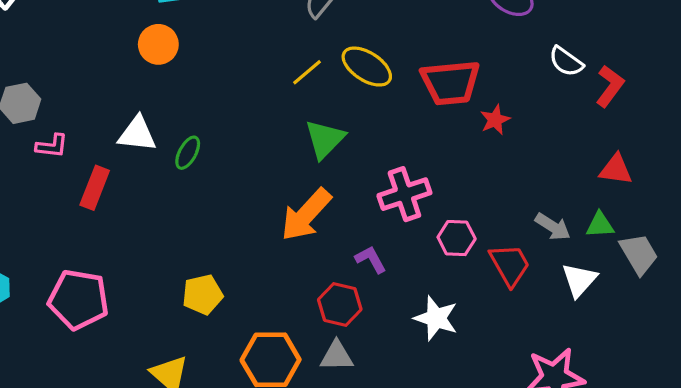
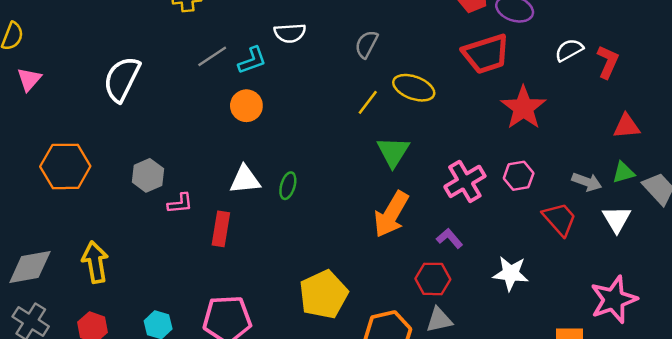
white semicircle: (566, 61) -> (569, 50), turned 128
red trapezoid: (450, 83) -> (486, 54), moved
red star: (495, 120) -> (523, 108), size x1.8
pink hexagon: (457, 238) -> (519, 176), moved
yellow pentagon: (203, 295) -> (324, 294), size x1.5

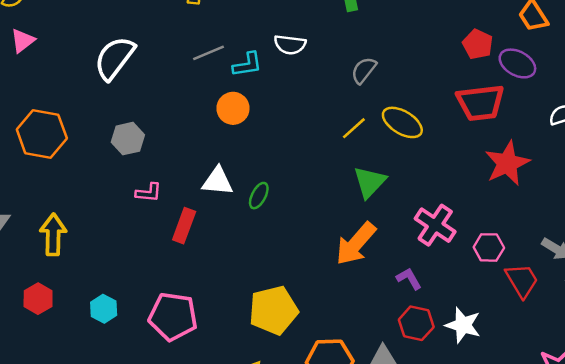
gray hexagon: (148, 175) -> (128, 139), moved
pink hexagon: (519, 176) -> (489, 247), moved
pink cross: (465, 181) -> (435, 225), turned -36
red hexagon: (433, 279) -> (416, 323), moved

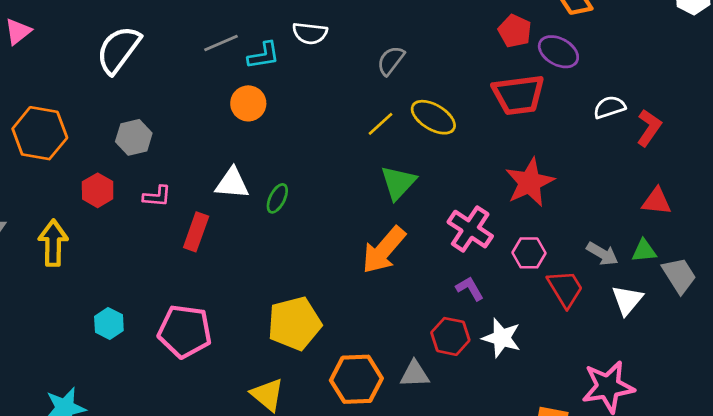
red star: (507, 163) -> (530, 182), moved
purple L-shape: (409, 279) -> (470, 289), moved
red hexagon: (38, 299) -> (98, 190), moved

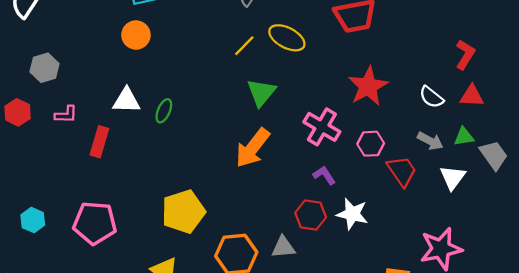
white semicircle: (609, 107) -> (431, 97), moved, turned -120
red L-shape: (649, 128) -> (465, 55), moved

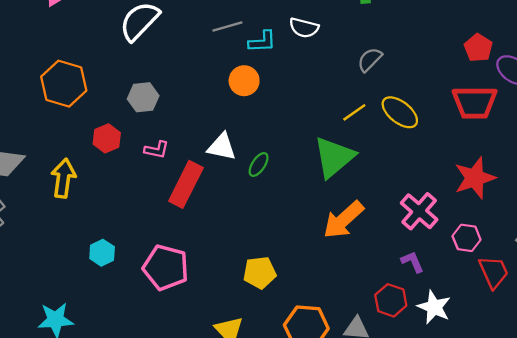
green triangle: (261, 92) -> (334, 157), moved, size x1.4
red rectangle: (99, 142) -> (186, 184), size x1.4
yellow pentagon: (183, 212) -> (260, 273), size x0.7

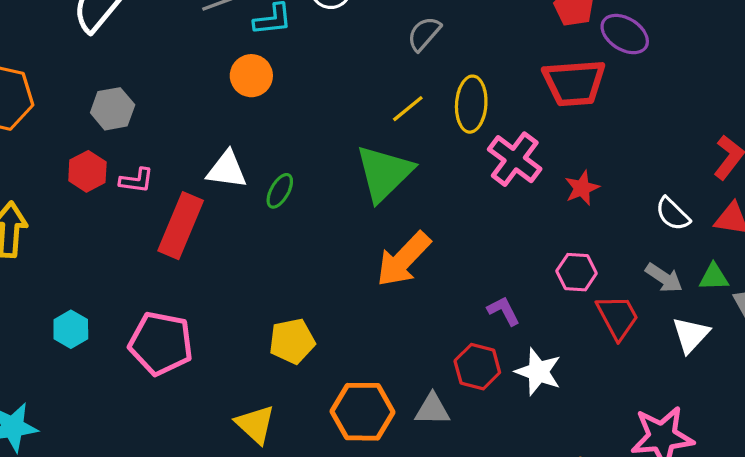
yellow ellipse: (400, 112) -> (471, 104), turned 60
red hexagon: (107, 138) -> (87, 171), moved
red star: (475, 178) -> (582, 188), size x0.6
pink cross: (419, 211) -> (515, 159), moved

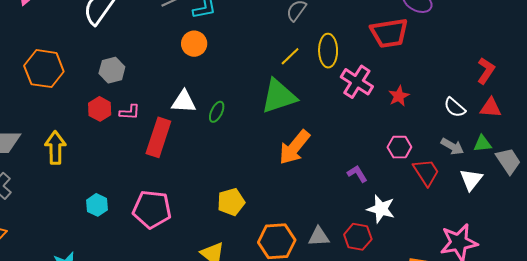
green triangle: (384, 173) -> (279, 96), turned 30
red hexagon: (477, 367) -> (358, 237), moved

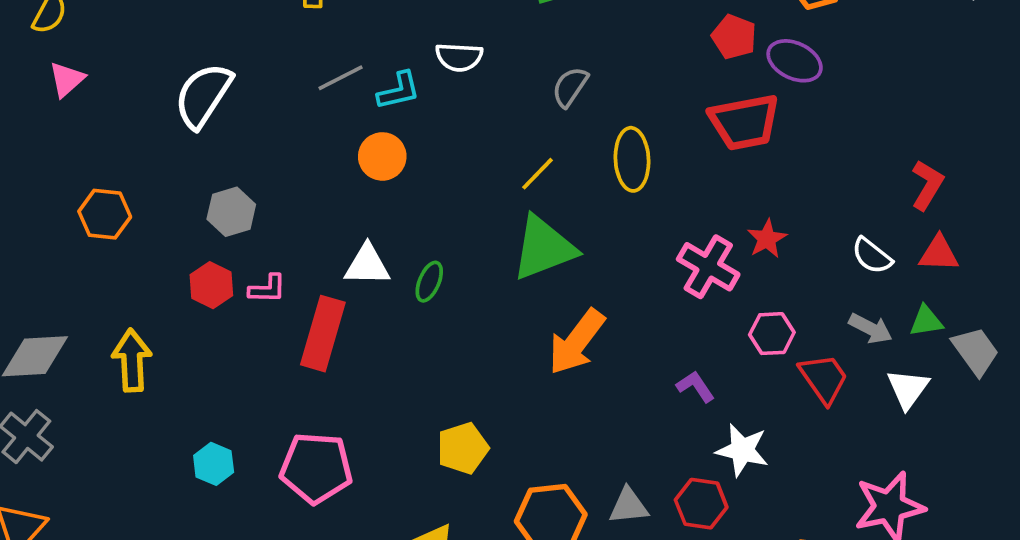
yellow line: (290, 56) -> (537, 174), moved
orange hexagon: (44, 69) -> (105, 214), size x0.7
pink cross: (357, 82) -> (708, 267), moved

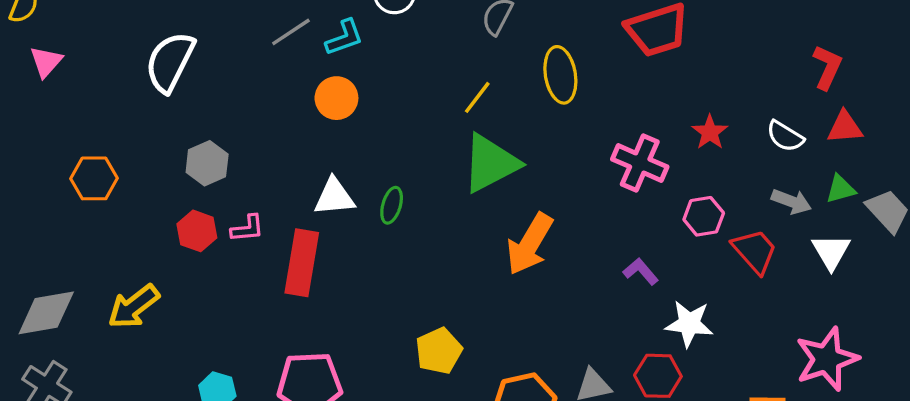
red star: (767, 239) -> (710, 132), moved
yellow arrow: (132, 360) -> (134, 307), turned -118

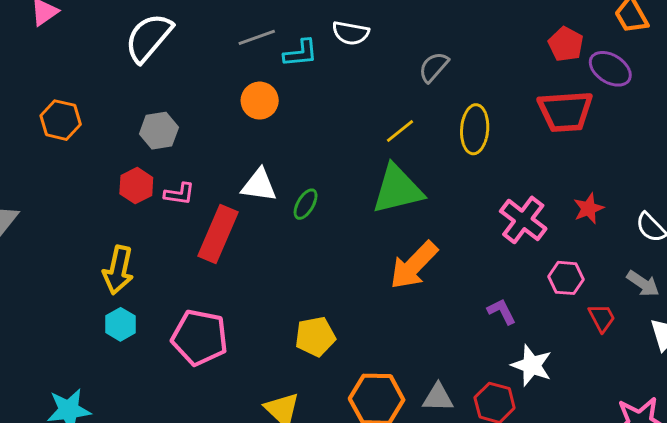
orange circle: (336, 98) -> (260, 101), moved
red trapezoid: (755, 251) -> (602, 318), size x0.7
yellow arrow: (134, 307) -> (118, 270), moved, turned -54

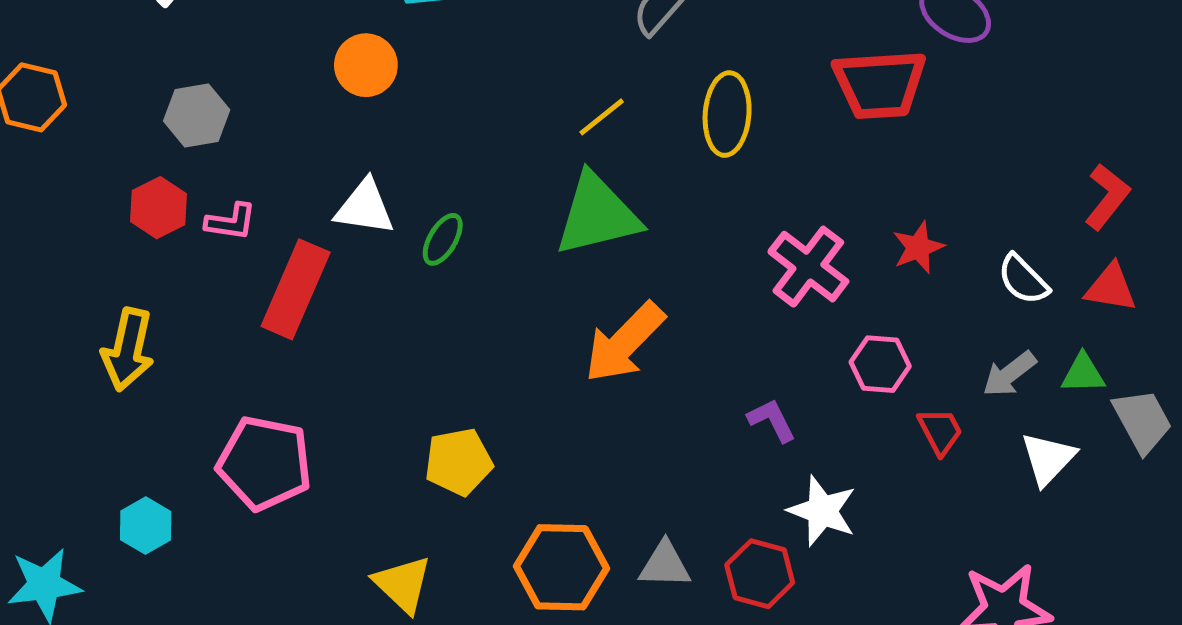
gray arrow: (643, 284) -> (1009, 374), turned 108
cyan hexagon: (121, 324) -> (146, 526), moved

